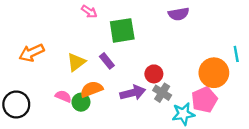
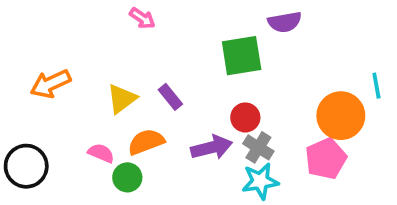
green square: (122, 30) -> (242, 56), moved
green circle: (81, 102) -> (127, 177), moved
cyan star: (183, 114) -> (260, 181), moved

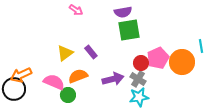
purple semicircle: (285, 22) -> (123, 12), moved
orange arrow: (51, 84) -> (21, 75), moved
red circle: (245, 117) -> (141, 63), moved
pink semicircle: (101, 153) -> (54, 82), size x1.5
pink pentagon: (326, 159) -> (158, 58), moved

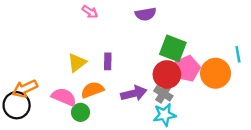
green square: (129, 30) -> (173, 48), moved, turned 30
purple rectangle: (91, 52) -> (108, 61), turned 40
red circle: (141, 63) -> (167, 74), size x1.5

